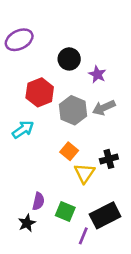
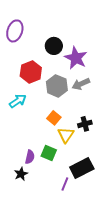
purple ellipse: (19, 40) -> (15, 31), turned -45
purple star: (97, 74) -> (76, 58), size x1.6
green square: (65, 212) -> (49, 153), moved

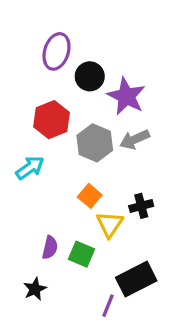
purple ellipse: (15, 31) -> (56, 51), moved
purple semicircle: (30, 157) -> (50, 247), moved

